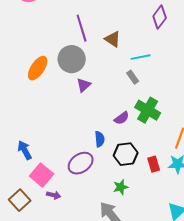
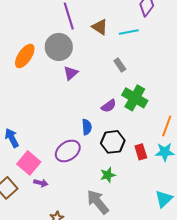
cyan line: (141, 57) -> (129, 32), moved

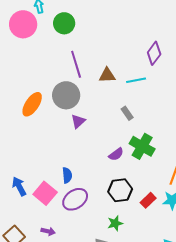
brown triangle: (100, 27) -> (107, 75), turned -36
blue semicircle: (87, 127) -> (67, 175), moved
red rectangle: (141, 152) -> (148, 200), turned 63
pink square: (29, 163) -> (45, 193), moved

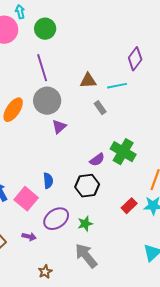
purple line: (76, 64) -> (42, 68), moved
gray rectangle: (127, 113) -> (100, 108), moved
black hexagon: (120, 190) -> (87, 186), moved
purple ellipse: (75, 199) -> (56, 219), moved
green star: (115, 223) -> (85, 224), moved

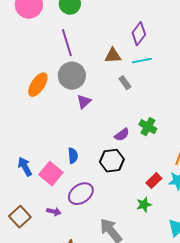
purple diamond: (135, 59) -> (139, 34), moved
green cross: (123, 152) -> (148, 127), size x0.7
green star: (85, 224) -> (144, 205), moved

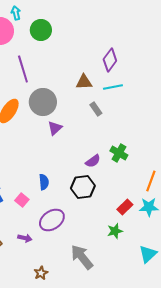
purple line: (67, 43) -> (23, 69), moved
pink square: (51, 174) -> (22, 200), size x0.6

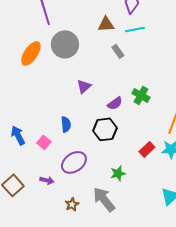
purple triangle: (55, 128) -> (84, 86), moved
green star: (115, 231) -> (118, 173), moved
brown star: (41, 273) -> (72, 204), moved

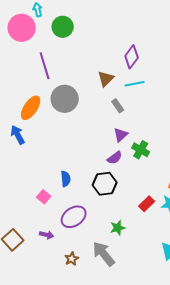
brown triangle: (106, 24) -> (106, 79), turned -42
purple triangle: (84, 86) -> (121, 135), moved
blue arrow: (18, 135) -> (18, 135), moved

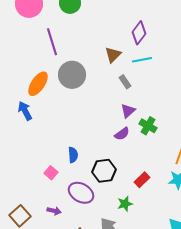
black hexagon: (105, 184) -> (104, 171), moved
red rectangle: (147, 204) -> (142, 180), moved
purple ellipse: (74, 217) -> (81, 193), turned 65

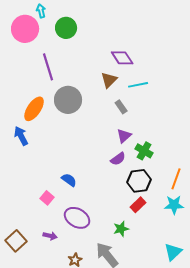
purple diamond: (139, 33) -> (122, 58), moved, turned -70
blue semicircle: (73, 155) -> (69, 180), turned -49
black hexagon: (104, 171) -> (139, 181), moved

